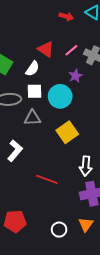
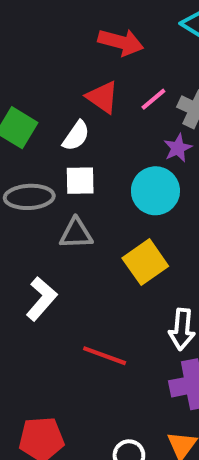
red arrow: (66, 16) -> (121, 42), moved, size x1.5
purple star: (75, 76) -> (178, 148), moved
cyan circle: (60, 96) -> (155, 191), moved

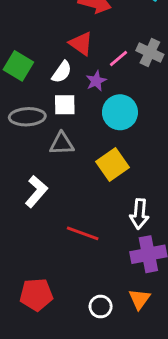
pink line: (153, 99) -> (118, 58), moved
purple star: (178, 148) -> (96, 81), moved

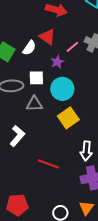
white semicircle: (62, 72) -> (29, 48), moved
cyan circle: (120, 112) -> (62, 89), moved

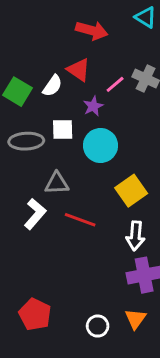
gray triangle: (34, 104) -> (57, 183), moved
yellow square: (68, 118) -> (131, 191), moved
red line: (48, 164) -> (80, 220), moved
red pentagon: (17, 205) -> (35, 314), turned 30

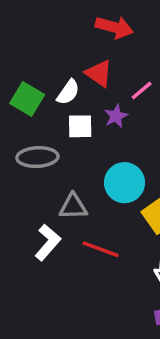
white square: (63, 129) -> (80, 126), moved
cyan circle: (100, 145) -> (125, 183), moved

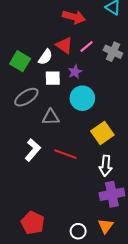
pink line: (142, 90) -> (87, 46), moved
gray ellipse: (37, 157) -> (26, 97), turned -30
cyan circle: (125, 183) -> (82, 98), moved
gray triangle: (73, 207) -> (51, 117), moved

